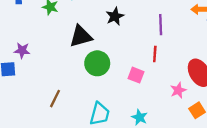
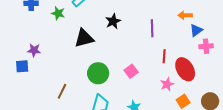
red line: (155, 54) -> (164, 56), moved
green circle: (97, 63) -> (98, 73), moved
pink square: (136, 75) -> (131, 71), turned 32

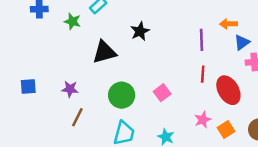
purple line: (152, 28) -> (201, 40), moved
purple star: (34, 50) -> (70, 89), moved
pink star: (167, 84) -> (203, 120), moved

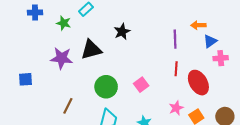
purple star: (70, 89) -> (62, 58), moved, size x1.5

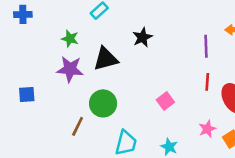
blue cross: (35, 12) -> (23, 14), moved
green star: (64, 23) -> (70, 39), moved
green circle: (106, 87) -> (103, 103), moved

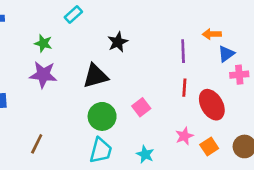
black triangle: (106, 59) -> (96, 76), moved
green circle: (103, 103) -> (102, 116), moved
brown line: (78, 126) -> (37, 144), moved

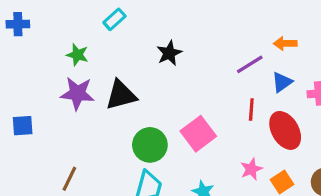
purple line: (183, 51) -> (250, 64), turned 60
blue triangle: (226, 54) -> (282, 82), moved
black triangle: (96, 76) -> (121, 95), moved
pink square: (141, 107) -> (198, 134), size x1.5

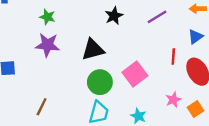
purple line: (250, 64) -> (157, 17), moved
black triangle: (121, 95) -> (93, 50), moved

